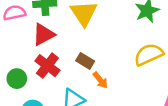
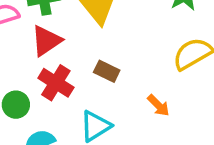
orange arrow: (100, 80) -> (158, 105), moved

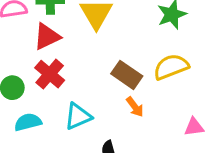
brown rectangle: (107, 71) -> (127, 75), moved, size x1.4

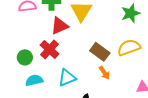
red triangle: (47, 37) -> (60, 26), moved

